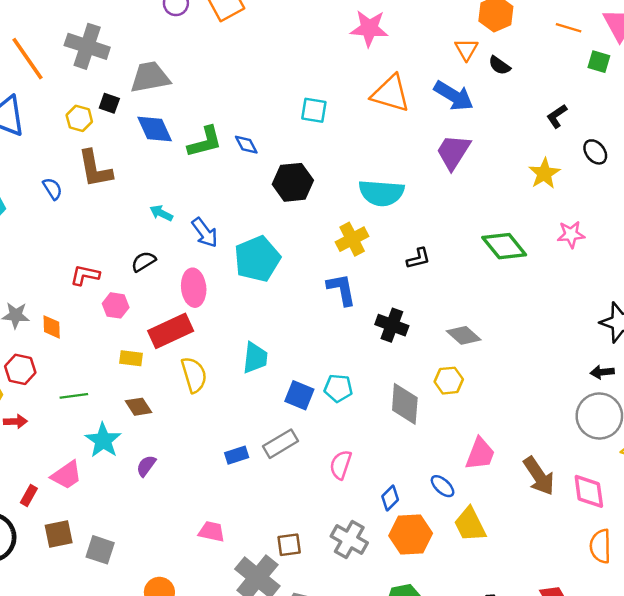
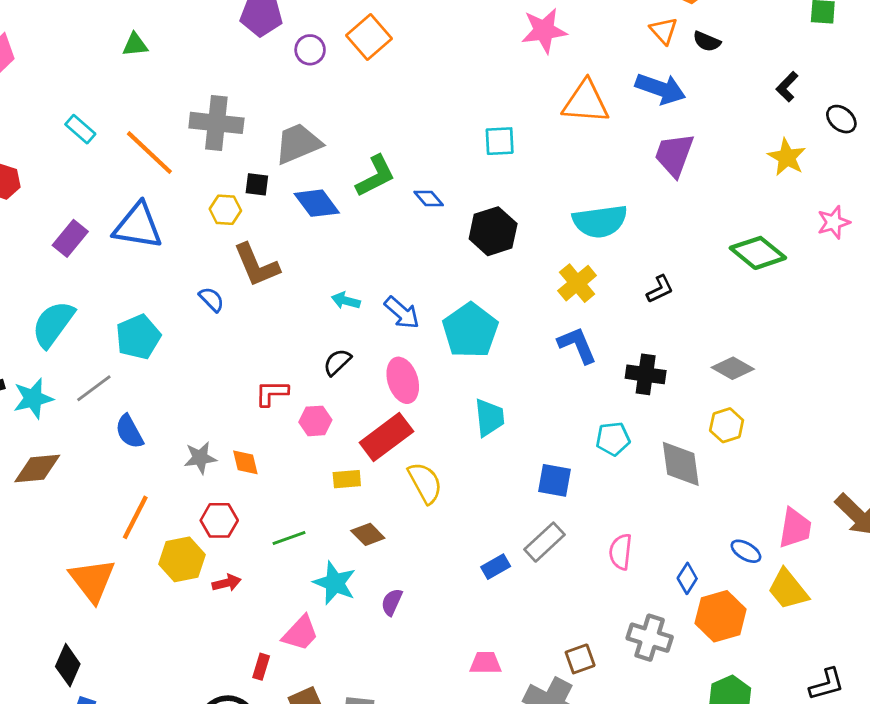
green L-shape: (205, 142) -> (376, 176), moved
cyan trapezoid: (255, 358) -> (489, 418), moved
cyan pentagon: (338, 388) -> (613, 439), moved
pink trapezoid: (480, 454) -> (795, 528), moved

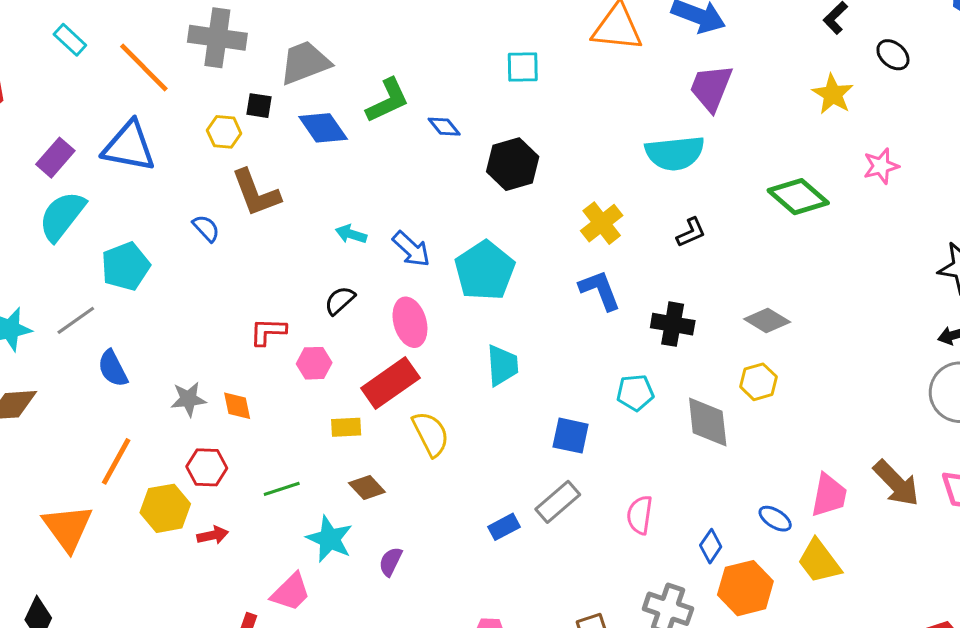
cyan semicircle: (600, 221) -> (675, 153), moved
cyan semicircle: (53, 324) -> (62, 216), moved

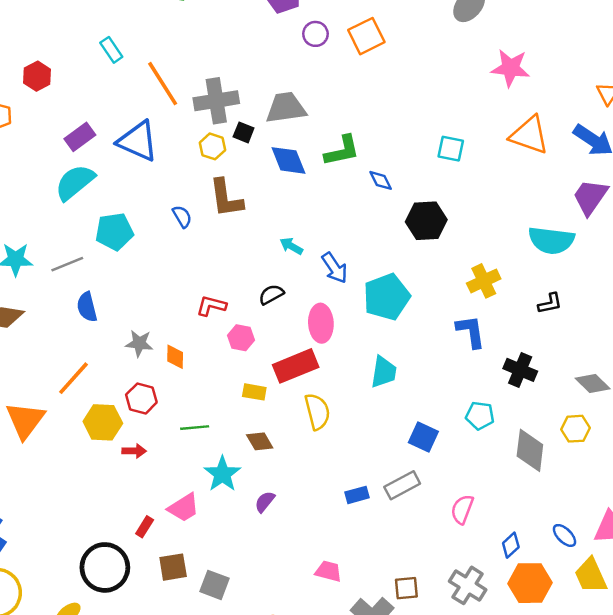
gray cross: (217, 38) -> (216, 101), moved, turned -30

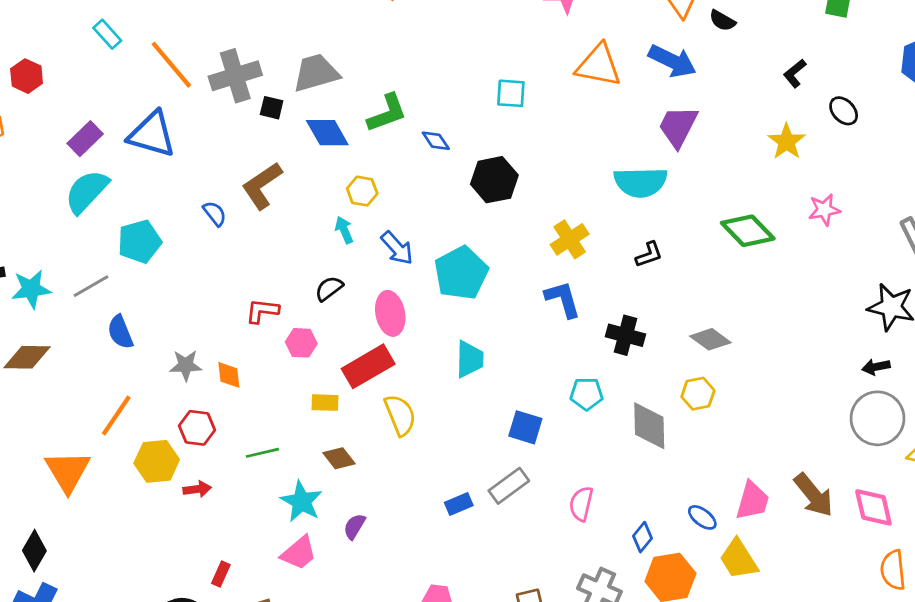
yellow hexagon: (212, 146) -> (362, 191), moved
brown L-shape: (226, 198) -> (262, 186), turned 72
cyan arrow: (291, 246) -> (344, 230), turned 45
pink trapezoid: (184, 508) -> (299, 553), moved

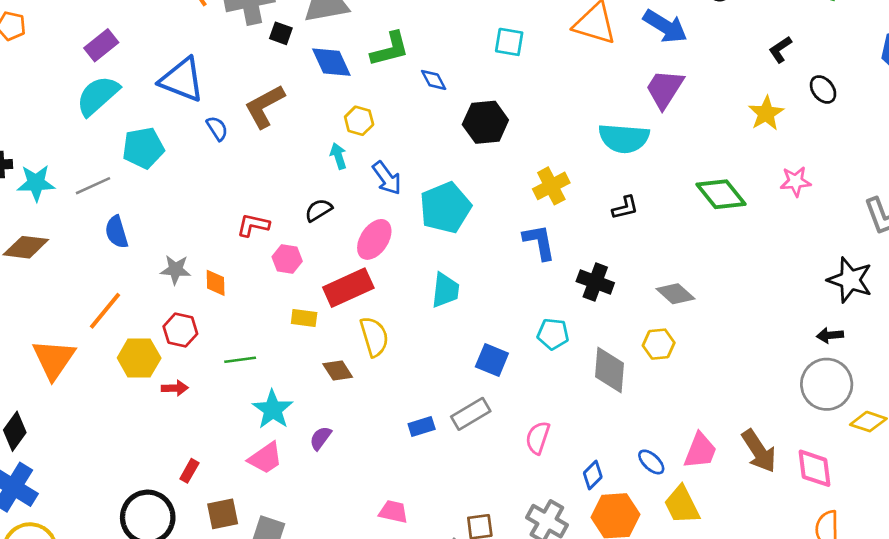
blue triangle: (152, 134) -> (182, 80), moved
pink ellipse: (390, 313) -> (374, 239), turned 39
brown diamond: (339, 458) -> (338, 370), moved

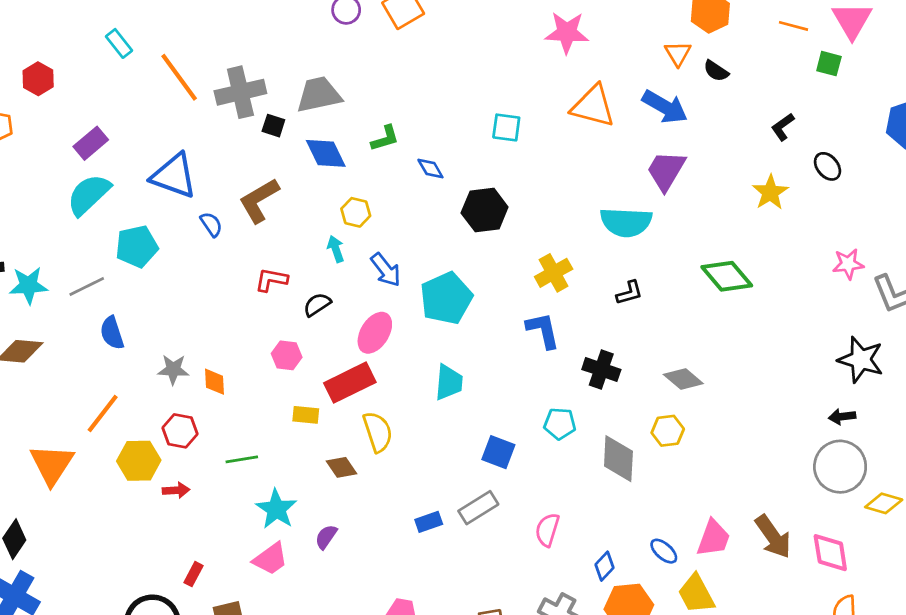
green L-shape: (390, 49) -> (385, 138), size x0.7
pink star: (796, 181) -> (848, 264), moved
red L-shape: (253, 225) -> (271, 280), moved

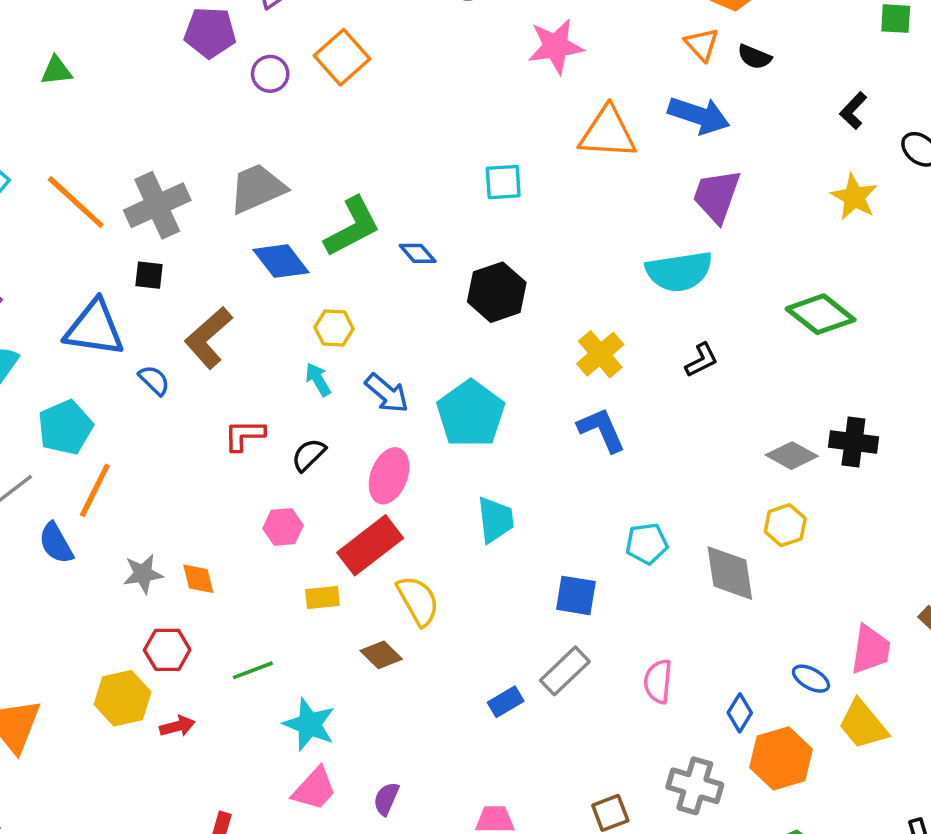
black square: (273, 126) -> (149, 275), moved
green L-shape: (385, 138) -> (352, 227), size x1.6
black cross: (601, 369) -> (853, 442), moved
orange line: (103, 414) -> (95, 490), moved
purple semicircle: (326, 537) -> (386, 799), moved

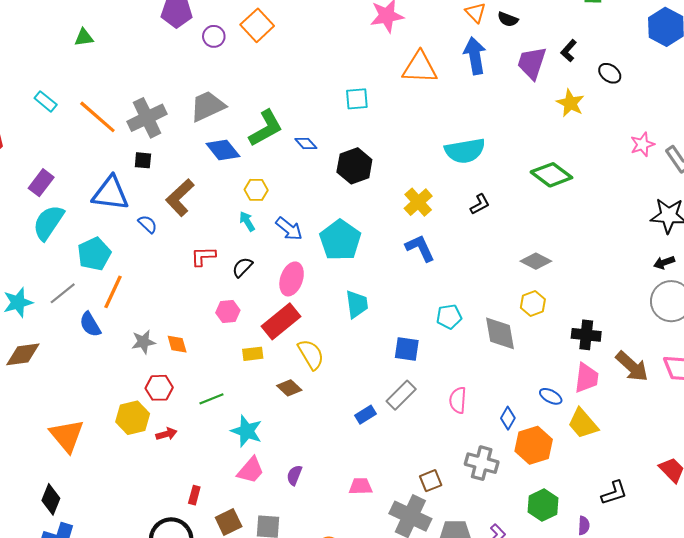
blue arrow: (699, 115) -> (475, 56), turned -117
purple trapezoid: (717, 196) -> (532, 63), moved
black cross: (853, 442) -> (586, 335), moved

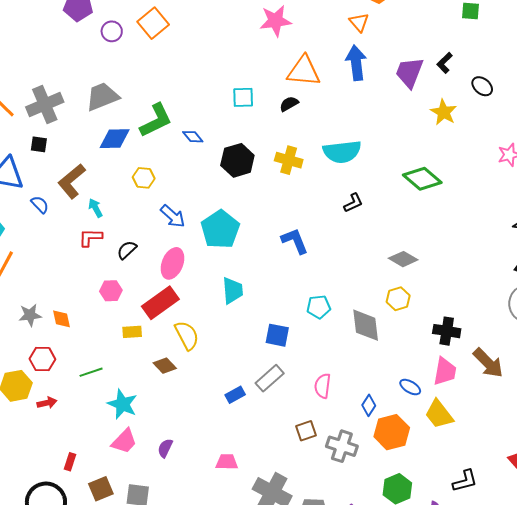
black semicircle: (508, 19) -> (289, 104), moved, turned 126
blue diamond: (223, 150) -> (115, 139), turned -56
yellow cross: (418, 202) -> (289, 160), moved, turned -36
cyan arrow: (247, 221) -> (95, 208), moved
brown square: (431, 481) -> (306, 431), moved

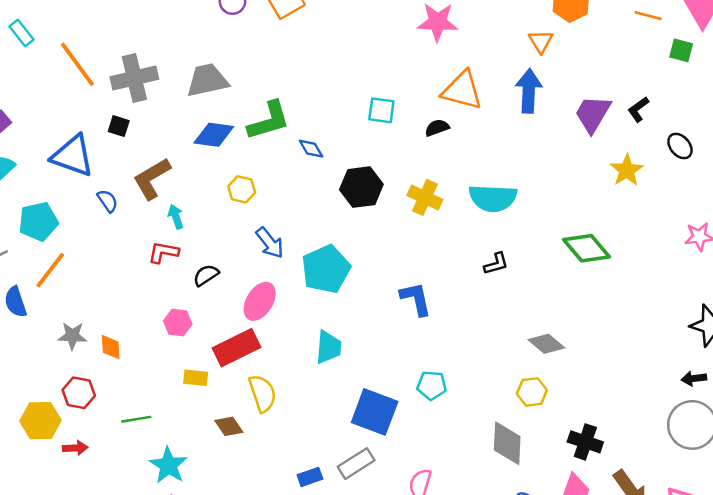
gray diamond: (366, 325) -> (507, 443), moved
blue square: (277, 335) -> (375, 412), size x1.5

